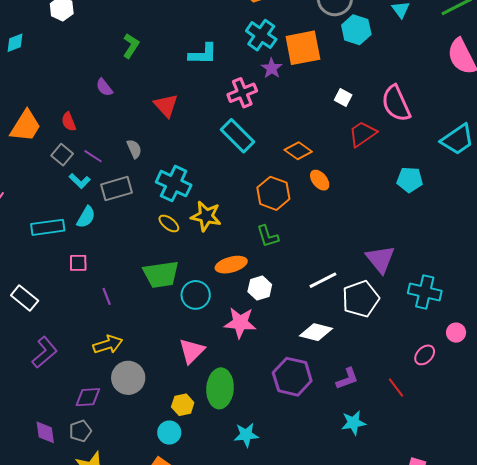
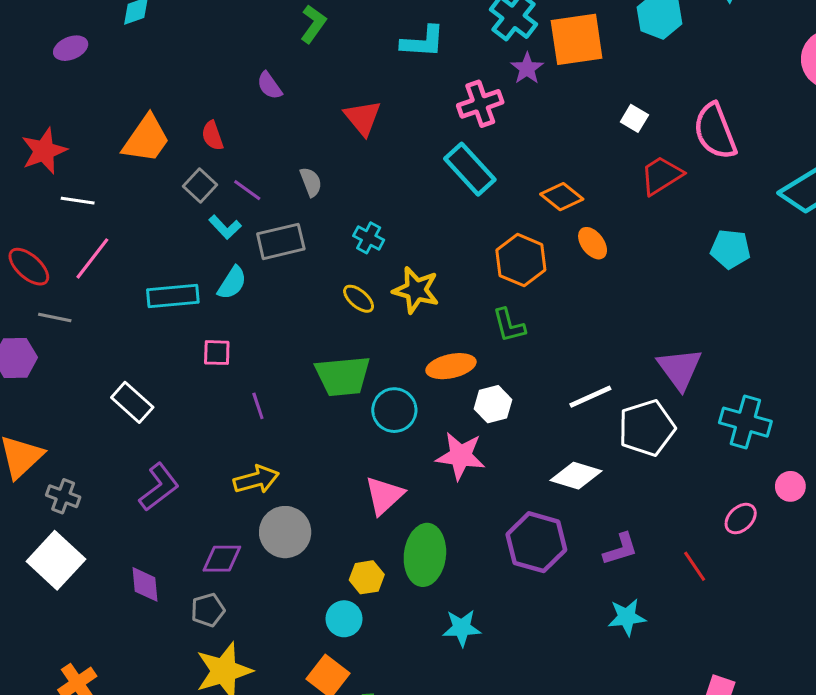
cyan cross: (174, 184) -> (369, 238), size x0.6
purple diamond: (45, 432) -> (145, 584), moved

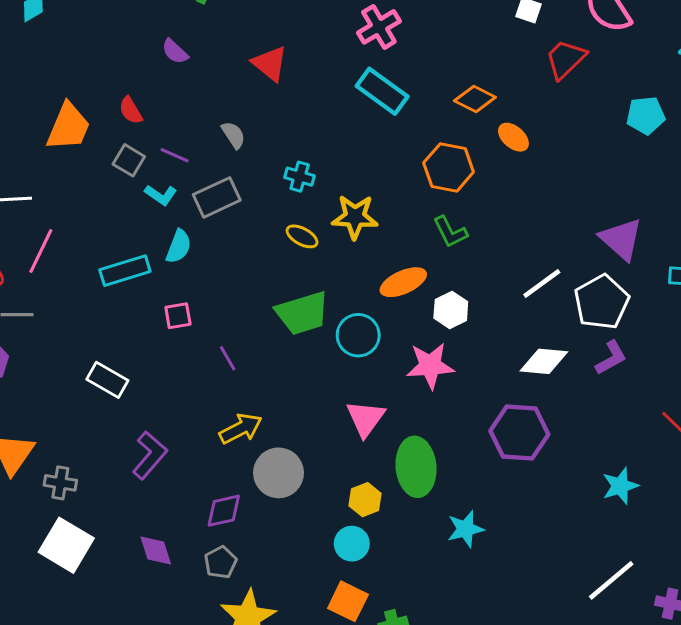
purple L-shape: (620, 549) -> (611, 358), moved

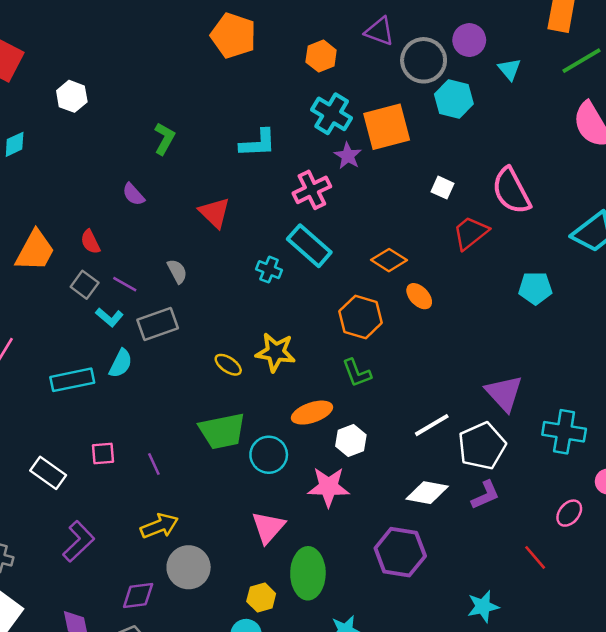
cyan cross: (300, 177) -> (269, 270), moved
pink square: (178, 316) -> (103, 453), moved

